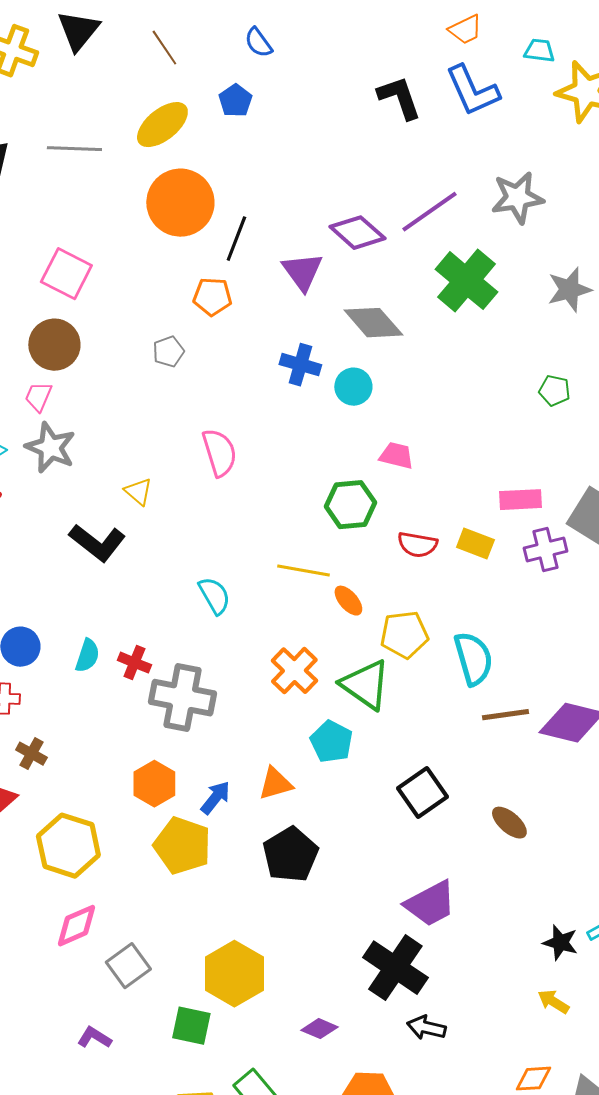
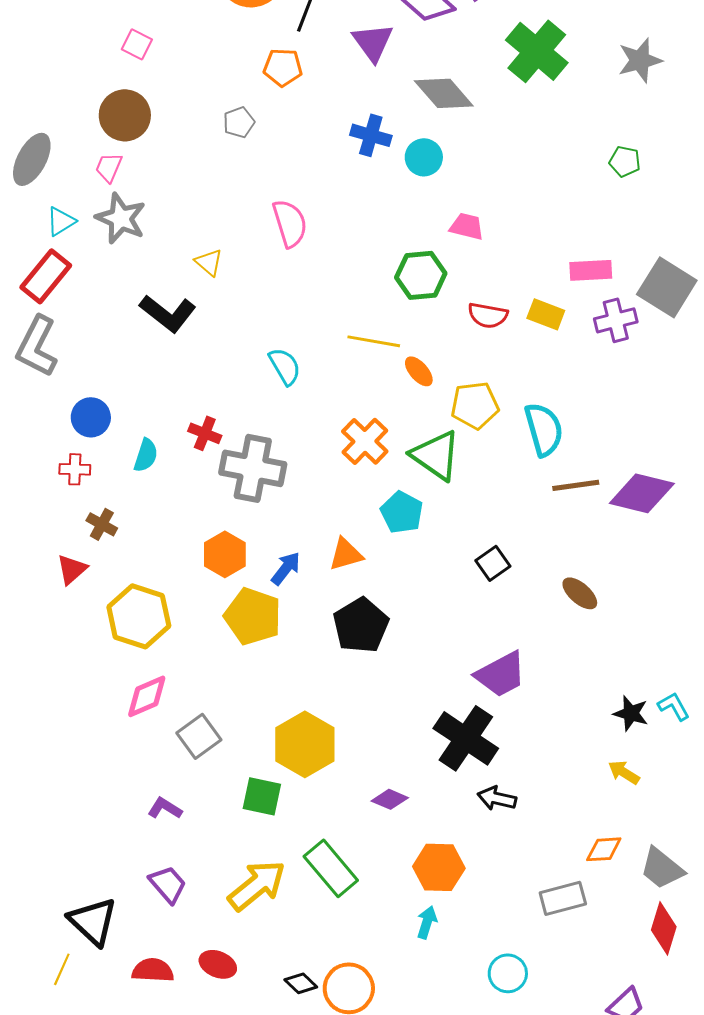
pink square: (66, 274) -> (137, 44), size x0.6
cyan semicircle: (87, 656) -> (146, 455), moved
black square: (422, 793) -> (493, 563), size x0.7

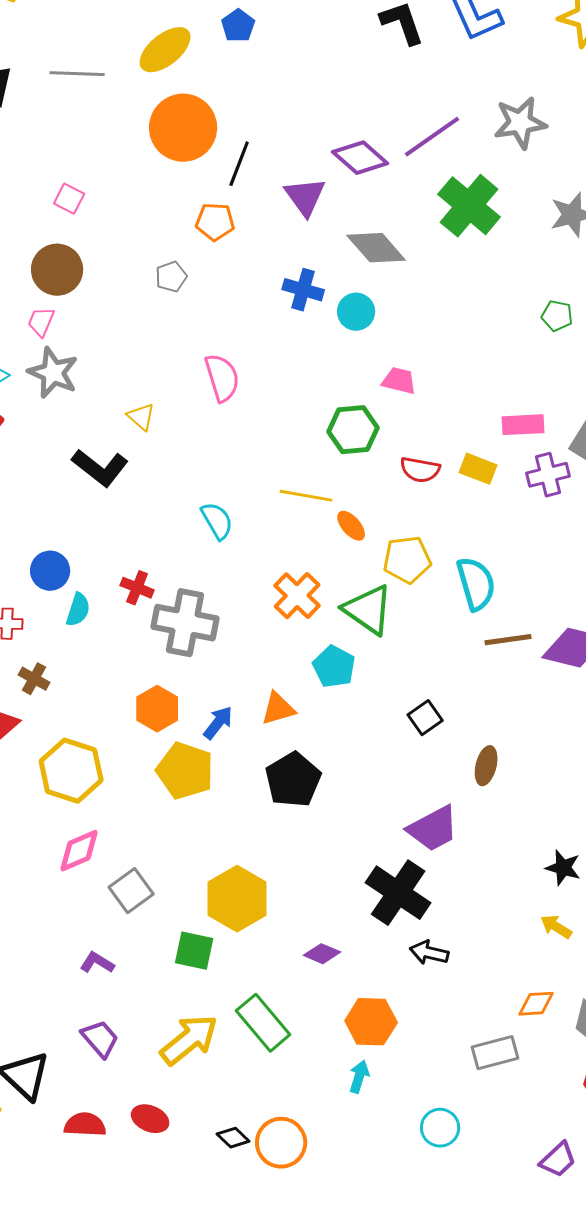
blue circle: (91, 417) -> (50, 571), moved
brown ellipse: (580, 593) -> (486, 766), moved, turned 63

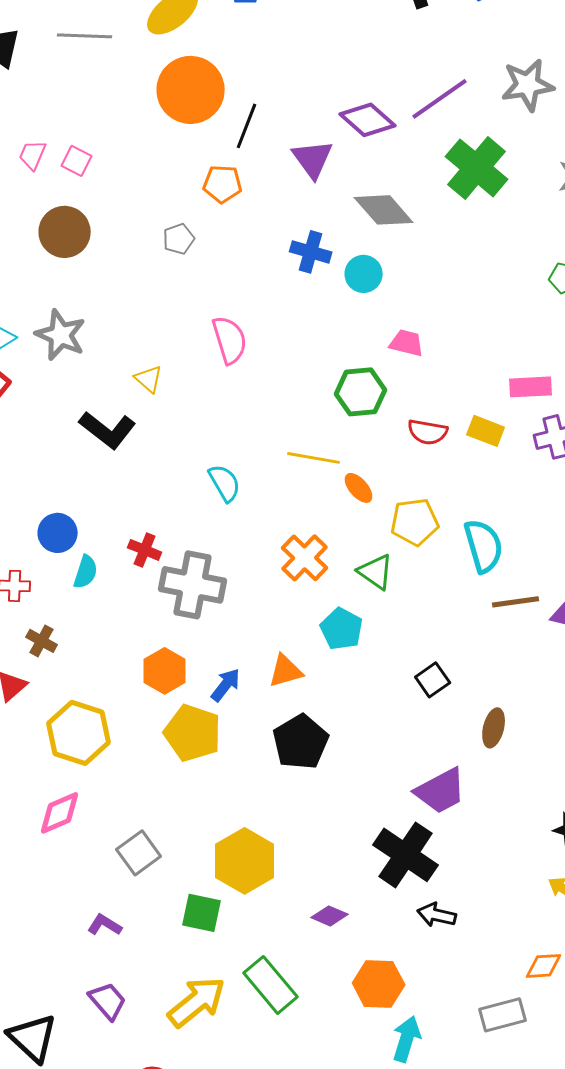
pink trapezoid: (41, 322) -> (33, 155), moved
green triangle: (368, 610) -> (376, 572), size x0.7
pink diamond: (79, 851) -> (60, 813), moved
cyan arrow: (359, 1077) -> (407, 1039), moved, size x1.4

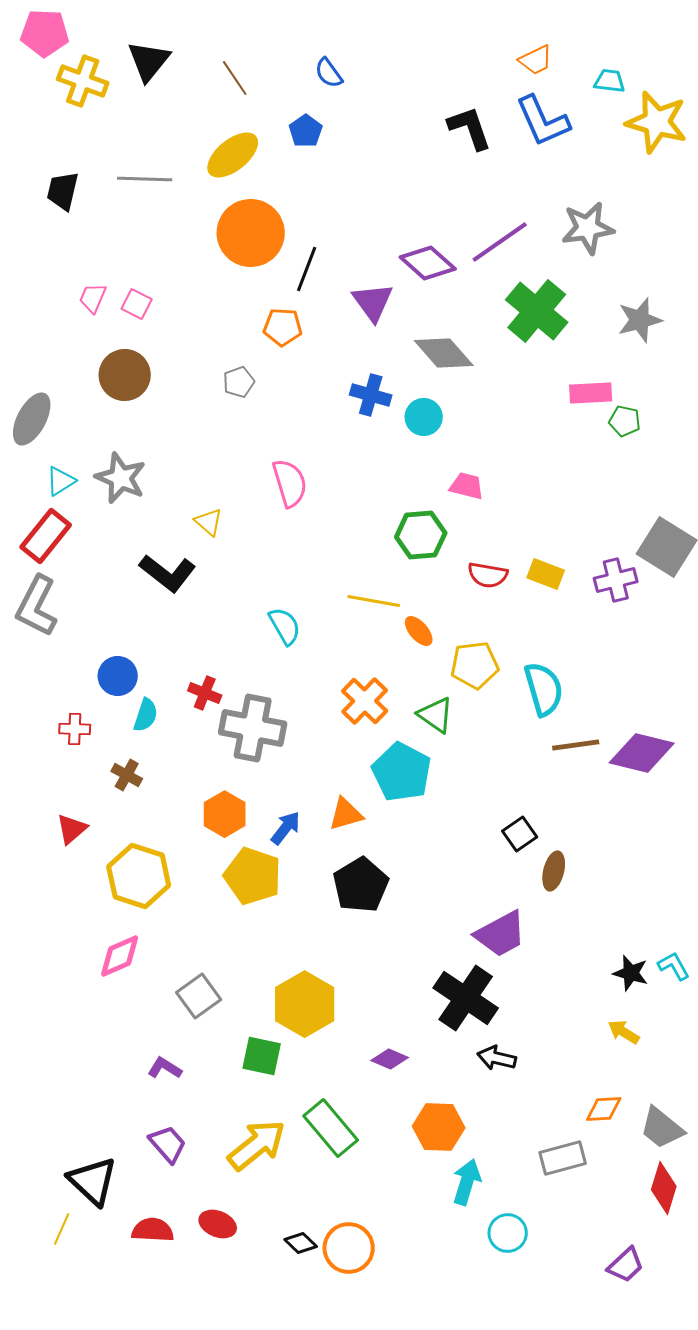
pink rectangle: (531, 387) -> (591, 393), moved
cyan pentagon: (342, 629) -> (402, 772), size x1.4
brown cross: (42, 641) -> (127, 775), moved
black square: (433, 680) -> (520, 834), moved

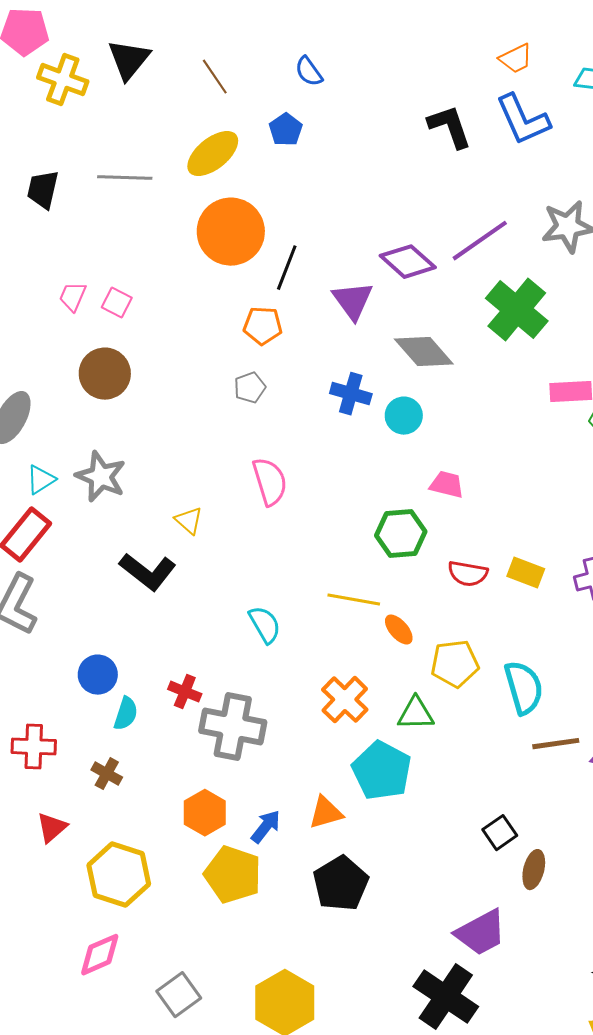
gray pentagon: (239, 382) -> (250, 388), moved
green triangle: (436, 715) -> (416, 714), turned -36
red cross: (75, 729) -> (34, 747), moved, size x1.4

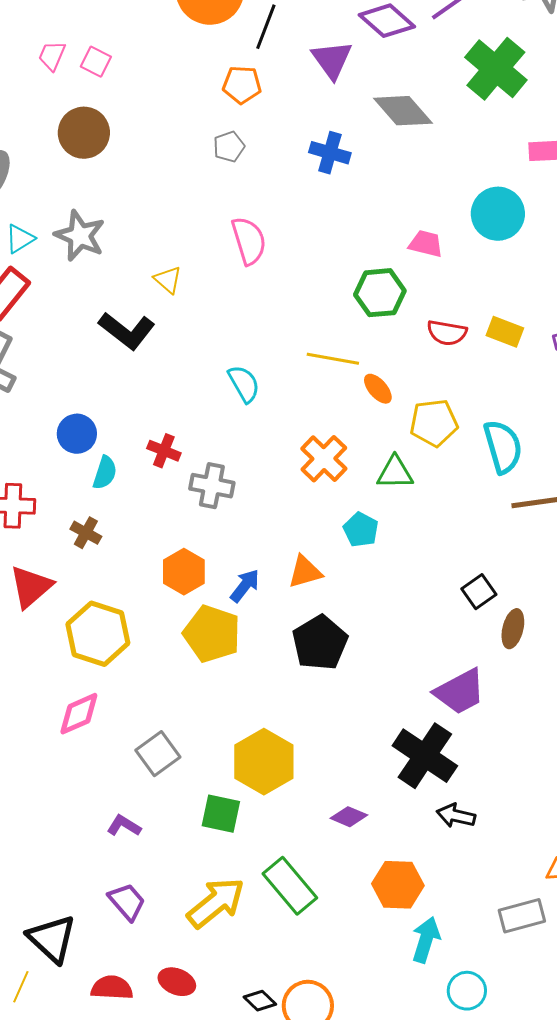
cyan circle: (404, 416) -> (498, 214), moved, size x1.4
gray cross: (233, 727) -> (212, 486), size x0.7
cyan pentagon: (382, 771) -> (361, 530), size x0.6
red triangle: (52, 828) -> (31, 587), size x1.4

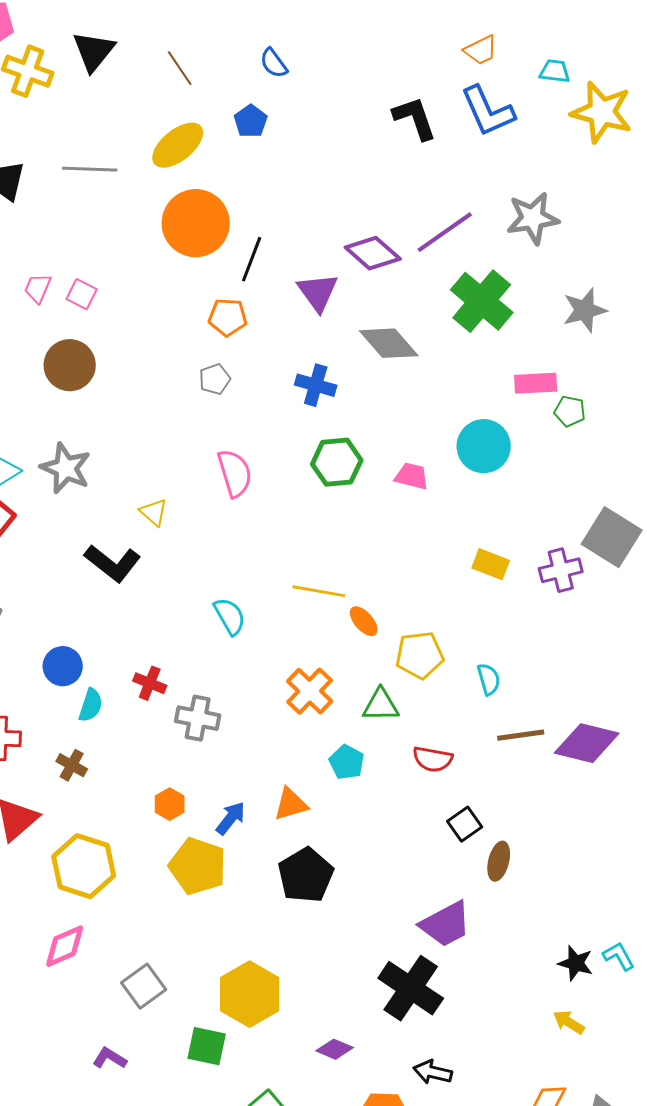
green hexagon: (380, 293) -> (337, 462), moved
red semicircle: (447, 333) -> (433, 759), moved
cyan semicircle: (503, 447) -> (489, 679), size x0.6
orange hexagon: (184, 572) -> (170, 804), size x0.7
black arrow: (456, 816) -> (433, 1072), moved

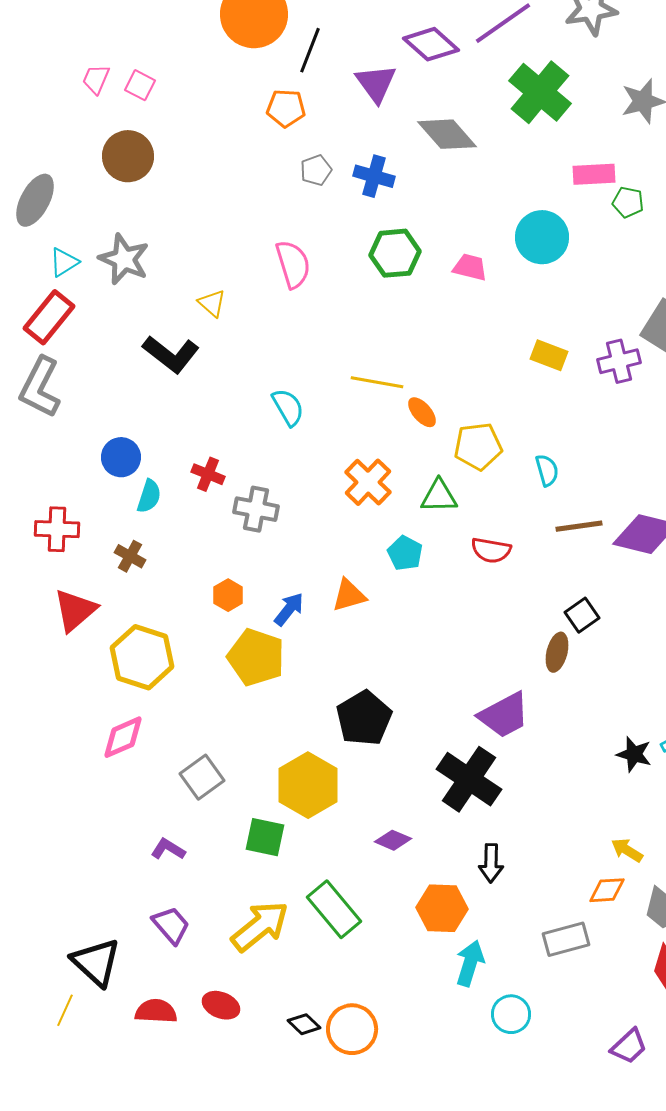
gray pentagon: (215, 379) -> (316, 170), moved
black square: (465, 824) -> (582, 615), moved
black pentagon: (306, 875) -> (364, 718), moved
yellow arrow: (569, 1022) -> (627, 850), moved
black arrow: (433, 1072) -> (491, 863), turned -102

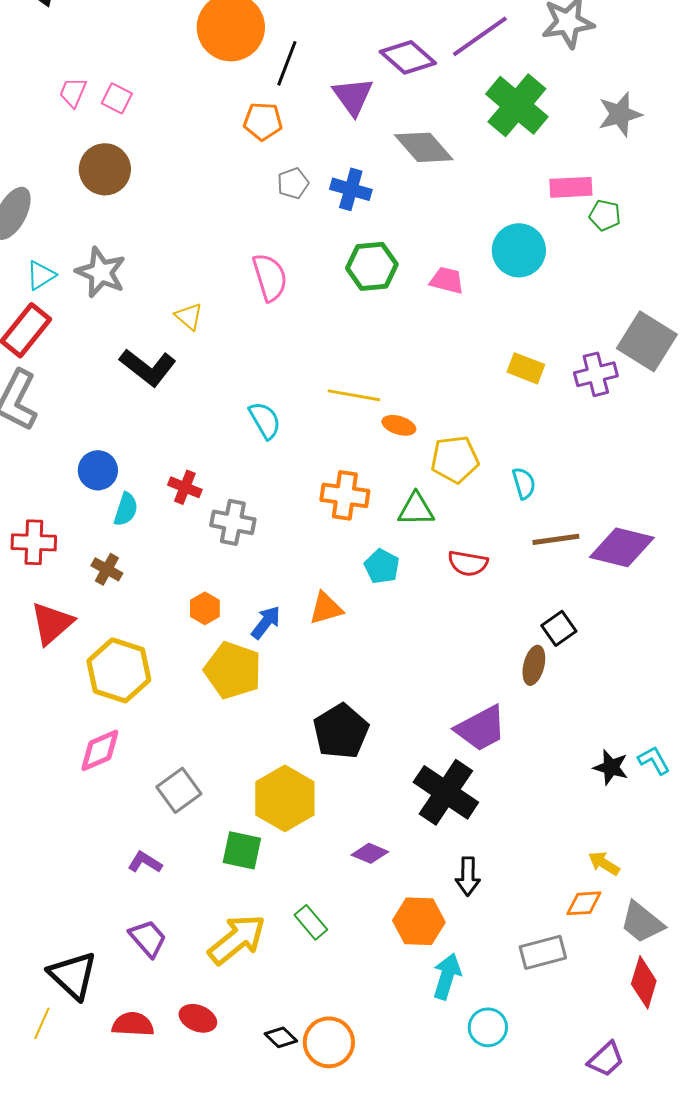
orange ellipse: (422, 412) -> (399, 425), turned -32
orange cross: (368, 482) -> (345, 495), turned -36
green rectangle: (334, 909) -> (311, 922), size x0.6

